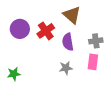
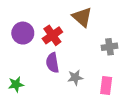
purple semicircle: (68, 42) -> (52, 63), moved
pink rectangle: (93, 62) -> (106, 86), moved

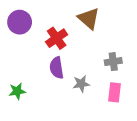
purple circle: (23, 33) -> (20, 22), moved
gray cross: (109, 47) -> (113, 62), moved

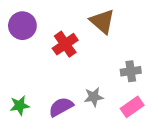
purple semicircle: (57, 68) -> (61, 107), moved, turned 70
pink rectangle: (115, 92) -> (132, 107), turned 48

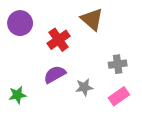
purple semicircle: (61, 107) -> (55, 74), moved

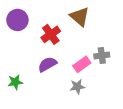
gray star: (84, 87) -> (77, 87), moved
pink rectangle: (119, 96) -> (82, 64), moved

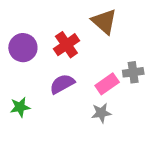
purple circle: (17, 20) -> (23, 48), moved

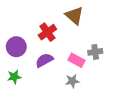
purple circle: (23, 48) -> (16, 47), moved
pink rectangle: (107, 84) -> (77, 60), turned 63

